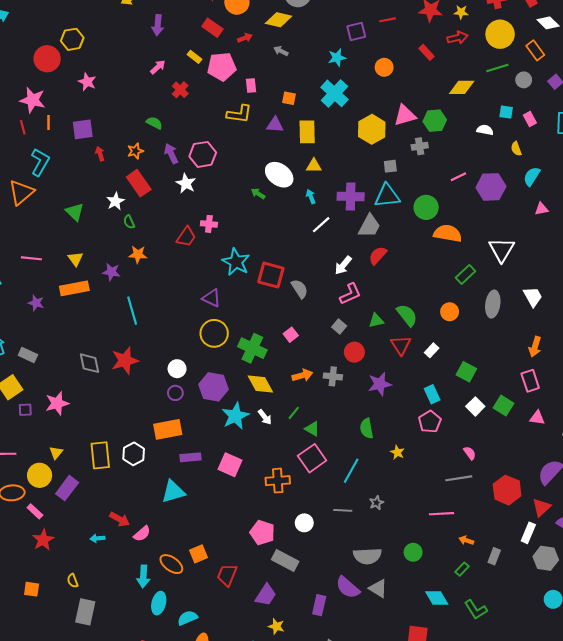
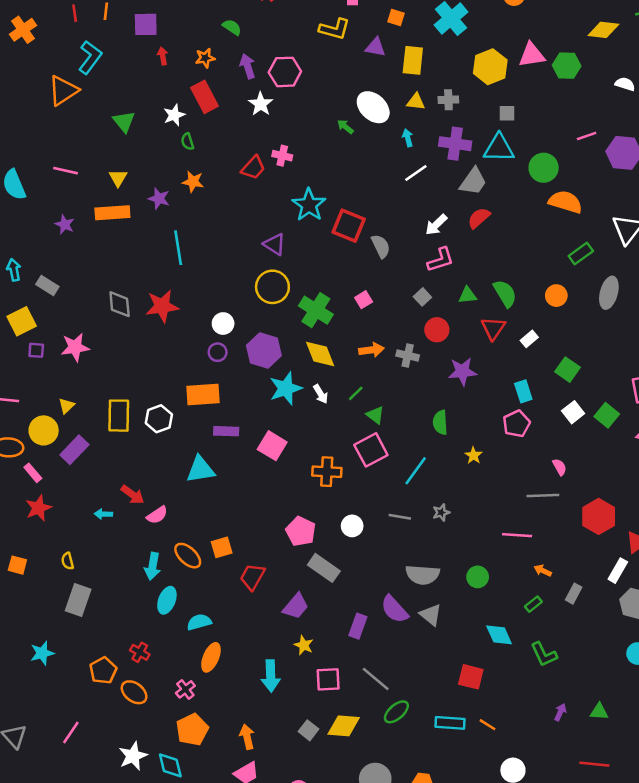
gray cross: (420, 146) -> (448, 100), moved

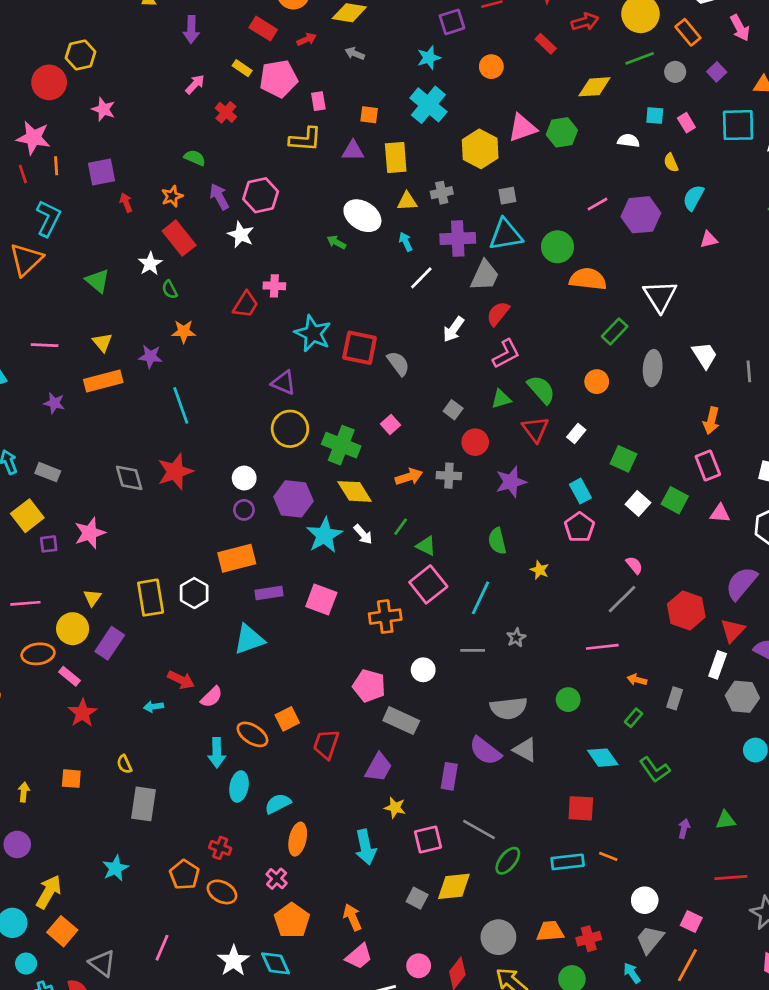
pink L-shape: (441, 260) -> (506, 354), moved
gray line: (543, 495) -> (622, 599), turned -32

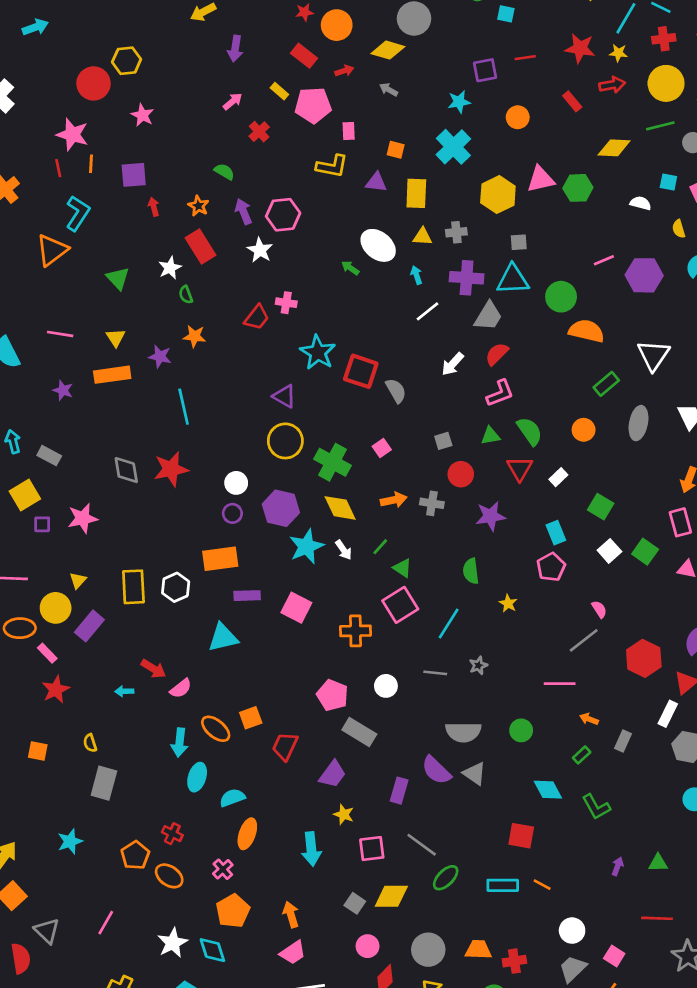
orange star: (172, 196) -> (198, 206), turned -30
gray square: (453, 410) -> (443, 441), turned 30
pink circle: (419, 966) -> (368, 946), moved

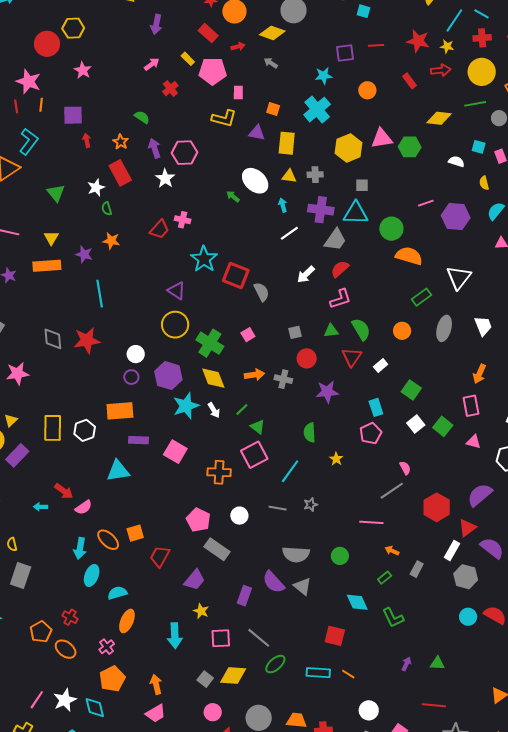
pink line: (106, 923) -> (37, 700), moved

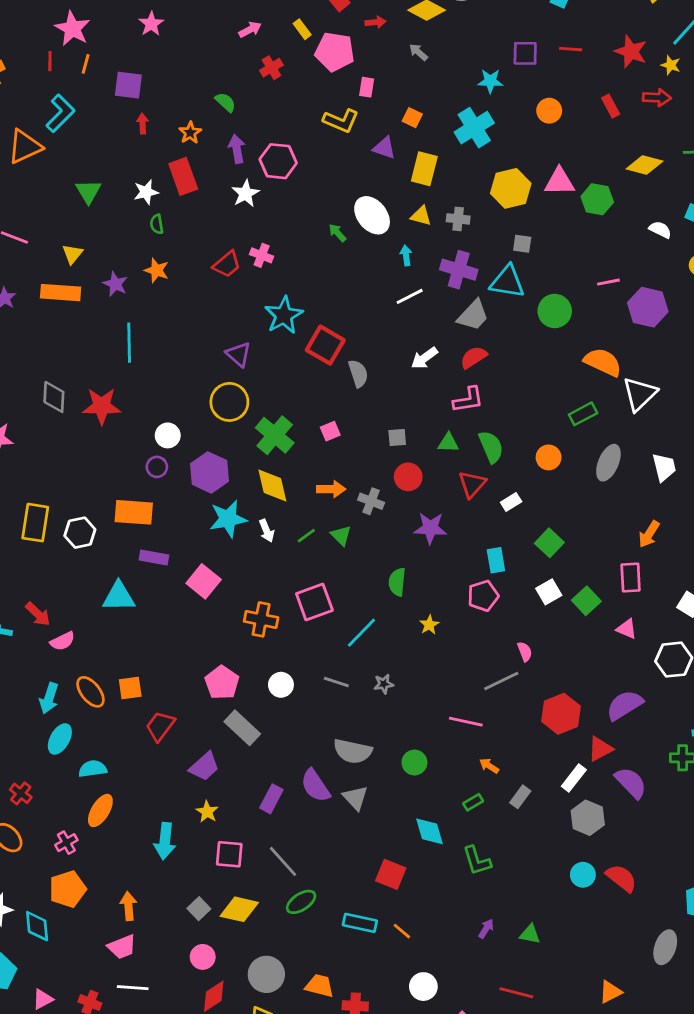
orange semicircle: (409, 256) -> (603, 362), moved
green triangle: (258, 427) -> (341, 535), moved

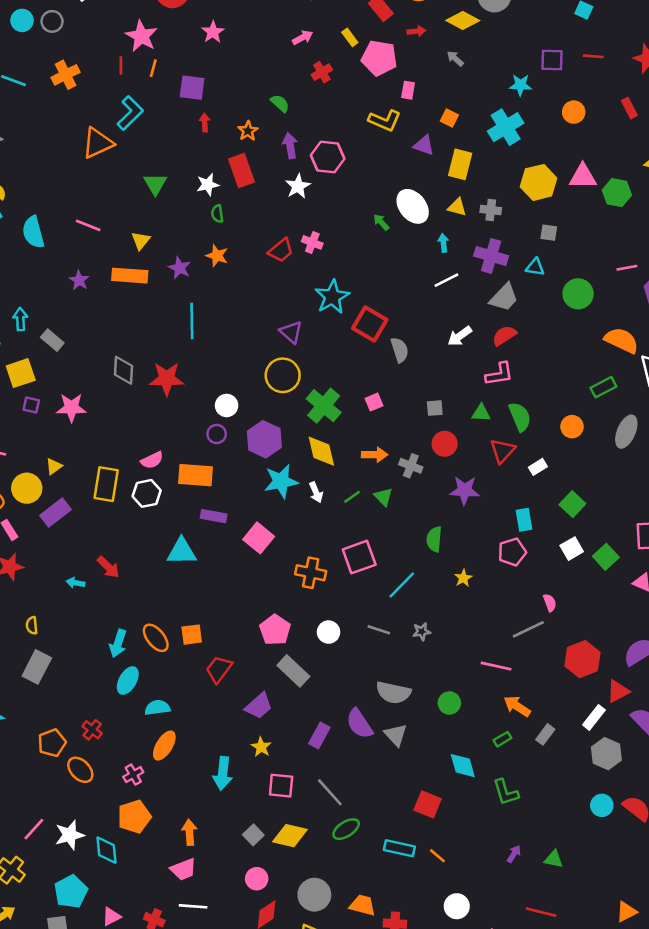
cyan triangle: (507, 282) -> (535, 267), size x0.6
pink semicircle: (63, 641) -> (152, 460), moved
orange arrow: (489, 766) -> (517, 706), size x1.5

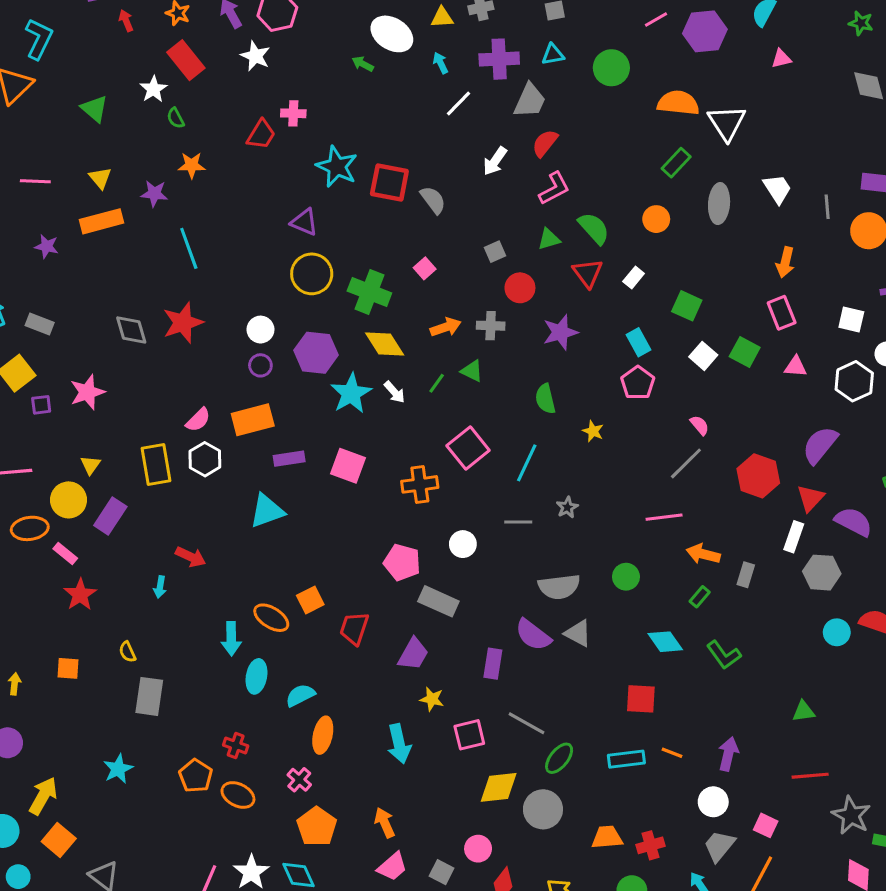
cyan arrow: (76, 583) -> (160, 587), turned -72
gray square: (253, 835) -> (442, 872), moved
purple arrow: (514, 854) -> (728, 754), moved, size x1.5
gray circle: (314, 895) -> (543, 809), moved

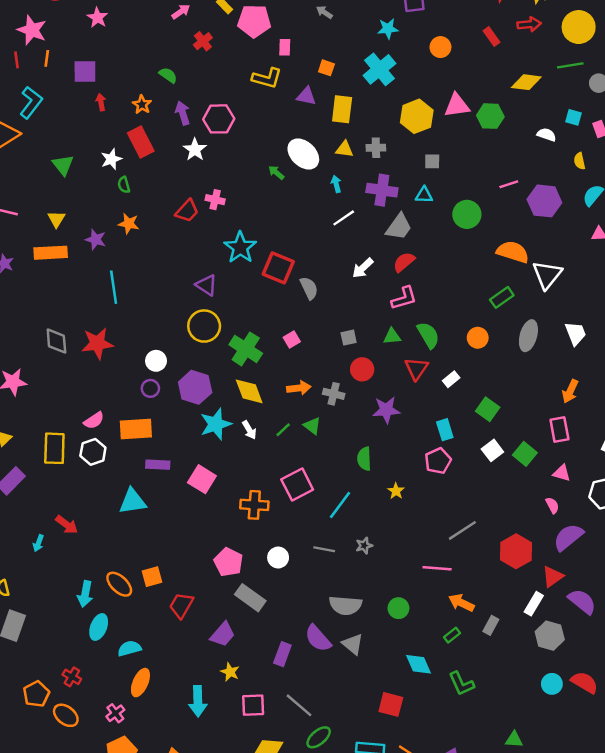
pink semicircle: (700, 425) -> (552, 505), moved

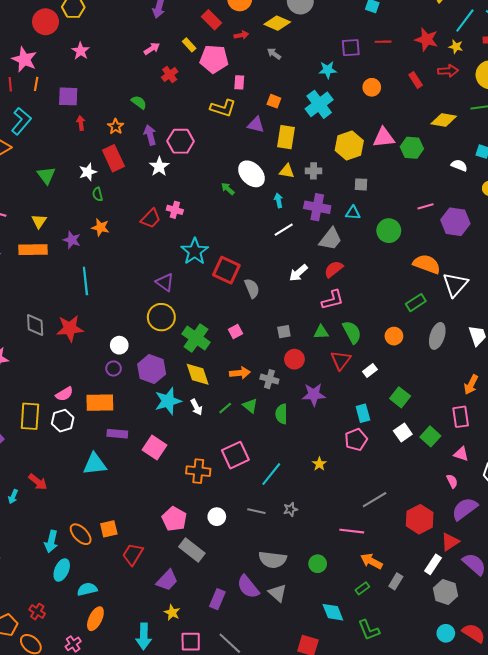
green semicircle: (364, 459) -> (281, 414), moved

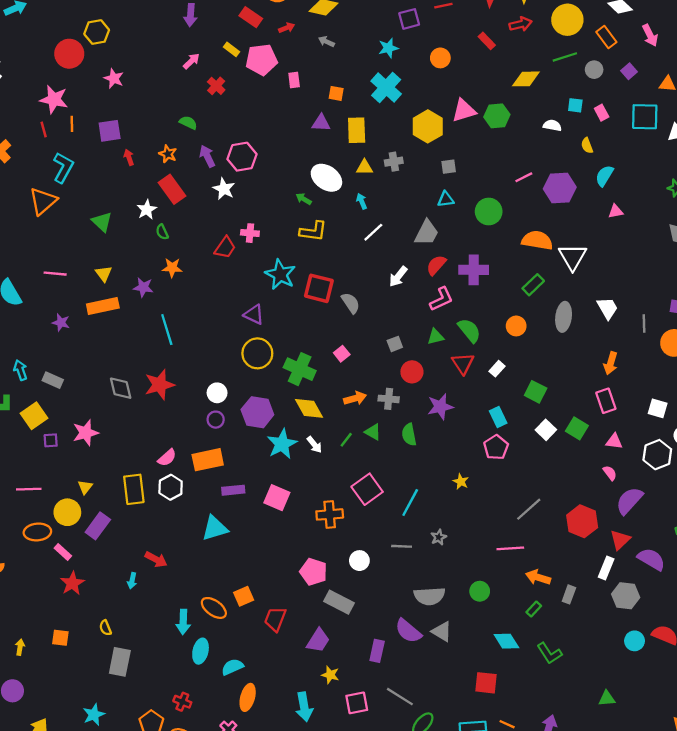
yellow L-shape: (223, 108) -> (313, 231), moved
purple cross: (317, 207) -> (474, 270), moved

